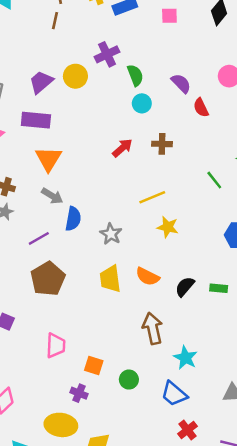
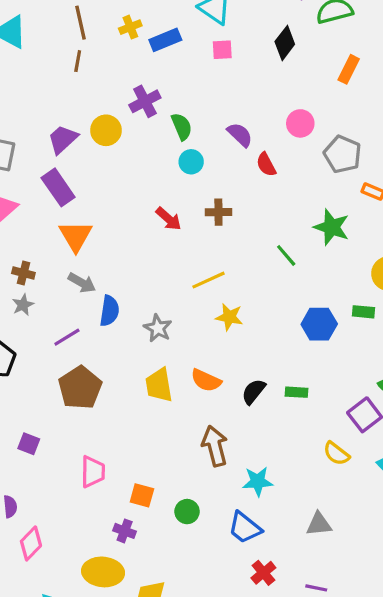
purple rectangle: (36, 120) -> (58, 187), turned 52
red arrow: (122, 148) -> (169, 219), turned 85
cyan star: (185, 358) -> (258, 481), turned -30

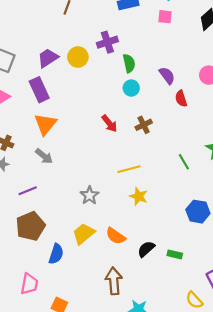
brown cross: (218, 212) -> (144, 125), turned -35
blue semicircle: (109, 311) -> (56, 254), moved
yellow trapezoid: (159, 385) -> (84, 234), turned 50

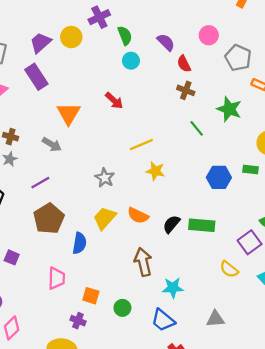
orange triangle: (45, 124) -> (68, 113), moved
brown cross: (144, 125) -> (186, 90), moved, turned -35
green rectangle: (175, 254) -> (202, 225), size x1.6

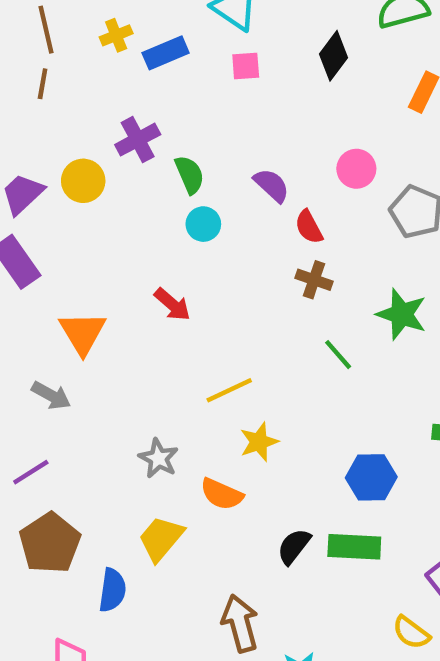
yellow star: (155, 171) -> (259, 442), turned -30
blue hexagon: (219, 177) -> (371, 477), moved
orange semicircle: (138, 215) -> (222, 494), moved

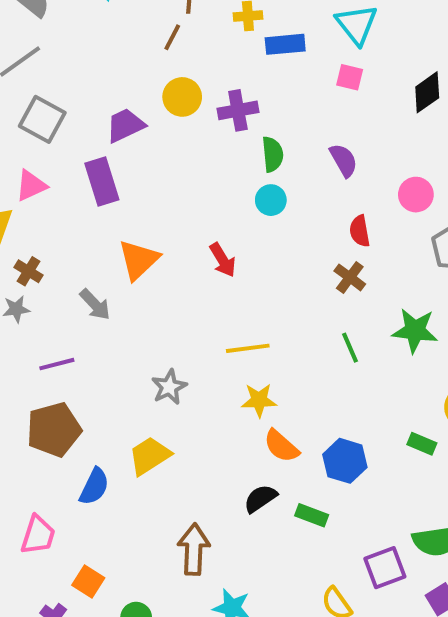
yellow circle: (83, 181) -> (182, 97), moved
purple semicircle: (272, 185) -> (344, 160), moved
green star: (402, 314) -> (415, 331), turned -30
orange semicircle: (222, 494) -> (281, 446), moved
green rectangle: (354, 547) -> (312, 515), size x0.7

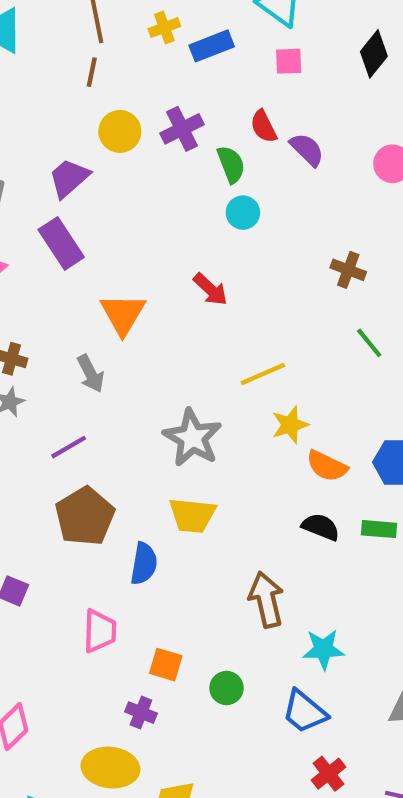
red semicircle: (360, 231) -> (264, 126), moved
gray arrow: (95, 304) -> (91, 374), turned 32
gray star: (169, 387) -> (192, 438), size x1.5
yellow trapezoid: (150, 456) -> (192, 515), turned -126
black semicircle: (260, 499) -> (321, 527), turned 72

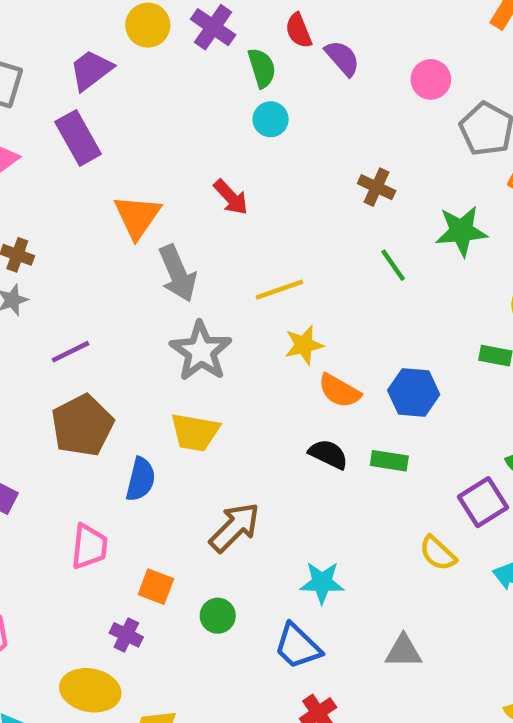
purple cross: (182, 129) -> (213, 27), turned -33
gray arrow: (91, 374) -> (178, 273), moved, size x1.4
brown arrow: (266, 600) -> (235, 527), moved, turned 54

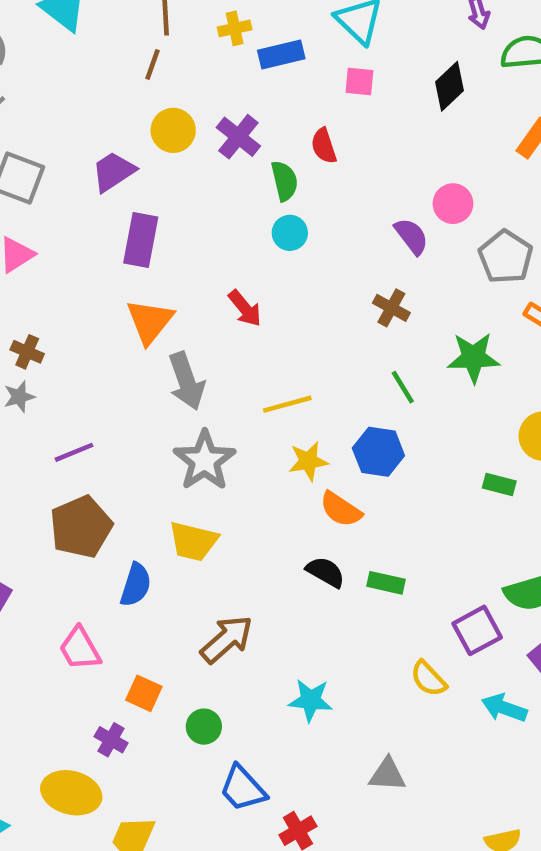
purple semicircle: (342, 58) -> (411, 236), moved
purple rectangle: (78, 138) -> (141, 240), moved, turned 36
blue hexagon: (414, 392) -> (378, 452), moved
pink trapezoid: (89, 546) -> (80, 649), turned 141
blue trapezoid: (298, 646) -> (243, 789), moved

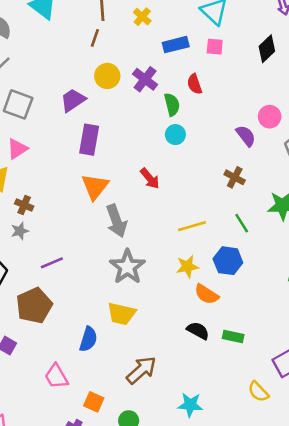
yellow cross: (235, 28) -> (142, 17), turned -36
blue rectangle: (281, 54) -> (176, 45), moved
yellow line: (287, 404) -> (192, 226), moved
brown pentagon: (81, 527) -> (34, 306), moved

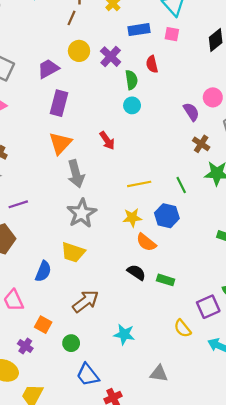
brown cross: (235, 177) -> (201, 144), moved

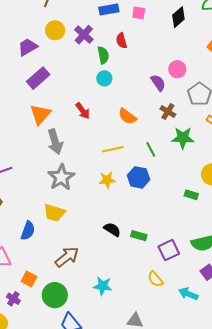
purple rectangle: (59, 103) -> (38, 78), turned 35
orange semicircle: (146, 242) -> (127, 116), moved
purple square: (208, 307) -> (169, 250), moved
green circle: (71, 343) -> (55, 295), size x1.6

